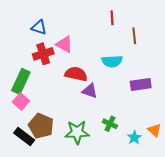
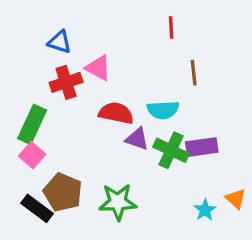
brown line: (134, 36) -> (194, 73), moved
cyan semicircle: (112, 61) -> (163, 110), moved
purple rectangle: (141, 85) -> (202, 147), moved
green cross: (110, 124) -> (171, 150), moved, size x1.5

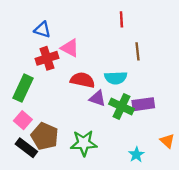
pink square: (32, 155) -> (23, 120), moved
cyan star: (205, 210) -> (136, 155), moved

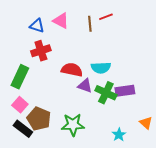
red line: (121, 19) -> (106, 17), turned 72
pink triangle: (70, 48) -> (61, 21), moved
brown line: (138, 51) -> (90, 24), moved

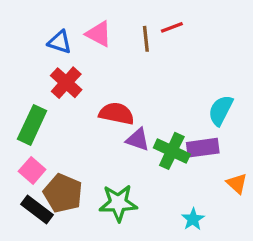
red cross: (41, 51) -> (66, 83), turned -30
cyan semicircle: (101, 68) -> (221, 110), moved, turned 120
orange triangle: (146, 123) -> (237, 183), moved

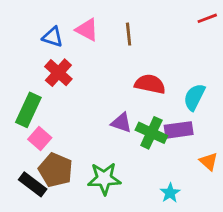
red line: (172, 27) -> (207, 18), moved
red semicircle: (117, 114) -> (150, 84), moved
pink square: (32, 170) -> (40, 139), moved

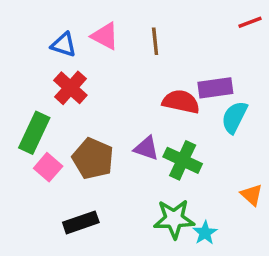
purple rectangle: (179, 130) -> (215, 88), moved
brown pentagon: (56, 170) -> (93, 159), moved
green star: (104, 179) -> (174, 219), moved
black rectangle: (33, 184) -> (81, 222), moved, turned -56

